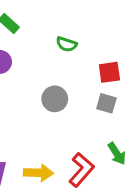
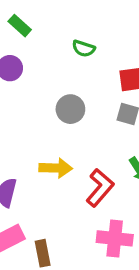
yellow arrow: (38, 173) -> (56, 168), moved

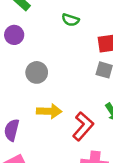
gray circle: (70, 109) -> (37, 72), moved

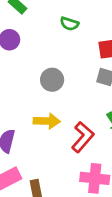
gray circle: (37, 72) -> (52, 80), moved

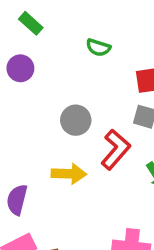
red L-shape: (83, 137) -> (116, 150), moved

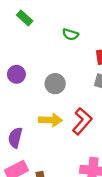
purple circle: (20, 68) -> (16, 74), moved
red L-shape: (116, 150) -> (82, 121), moved

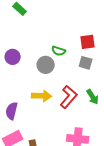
green semicircle: (70, 34) -> (59, 51), moved

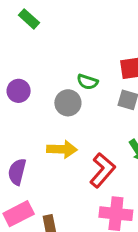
red L-shape: (69, 97) -> (102, 170), moved

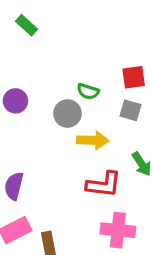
yellow arrow: (62, 149) -> (93, 140), moved
red L-shape: (102, 170) -> (104, 184), turned 56

